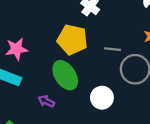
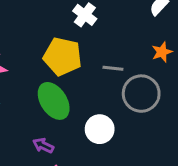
purple arrow: (46, 101) -> (43, 145), moved

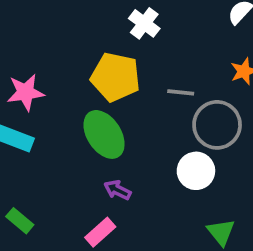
white circle: (100, 129) -> (196, 171), moved
purple arrow: (43, 145) -> (117, 190), moved

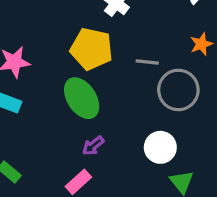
white circle: (196, 171) -> (160, 147), moved
purple arrow: (117, 190) -> (93, 146), turned -65

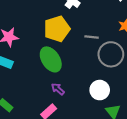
yellow pentagon: (91, 49) -> (57, 29), turned -30
purple arrow: (93, 146) -> (58, 89), turned 80

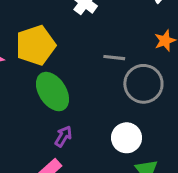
yellow pentagon: (57, 29) -> (36, 45), moved
purple arrow: (58, 89) -> (63, 136), turned 80

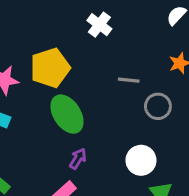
gray circle: (143, 84) -> (158, 106), size x0.7

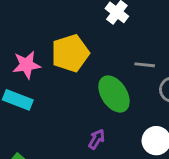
green ellipse: (67, 114) -> (114, 94), moved

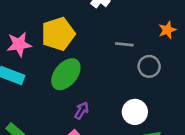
green ellipse: (114, 94) -> (66, 74), moved, turned 72

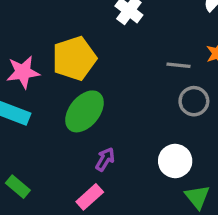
gray line: (124, 44) -> (179, 65), moved

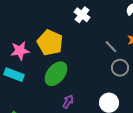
yellow pentagon: (74, 58) -> (50, 43), turned -30
gray line: (179, 65) -> (111, 47), turned 40

